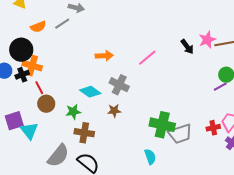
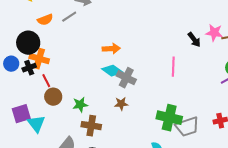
pink star: (207, 40) -> (214, 33), turned 30
pink line: (147, 58) -> (173, 67), moved, turned -48
cyan diamond: (90, 92) -> (112, 71), moved

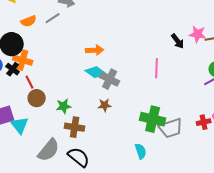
black cross: (29, 68) -> (13, 69), turned -32

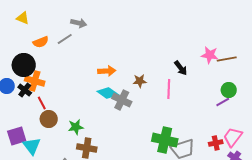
black arrow: (178, 41) -> (181, 68), moved
brown star: (105, 105) -> (140, 81), moved

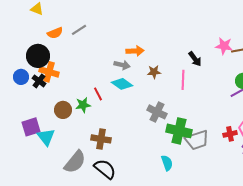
gray arrow: (79, 23) -> (122, 65), moved
orange arrow: (107, 71) -> (135, 51), moved
gray cross: (122, 100) -> (157, 112), moved
red line: (42, 103) -> (98, 94), moved
green star: (76, 127) -> (83, 105), moved

